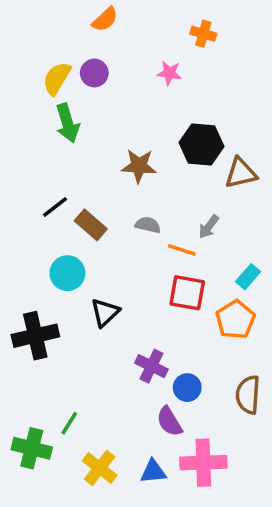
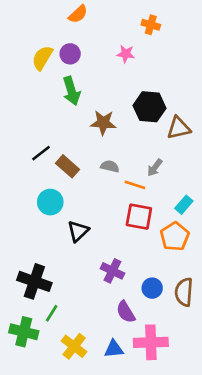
green arrow: (67, 123) -> (71, 91), moved
black cross: (35, 336) -> (34, 281), moved, turned 32
blue circle: (187, 388) -> (152, 288), moved

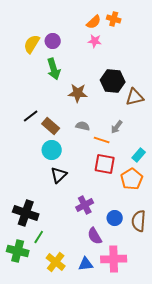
orange semicircle: (78, 14) -> (94, 22), moved
cyan circle: (50, 202) -> (52, 150), moved
purple cross: (112, 271) -> (85, 205), turned 36

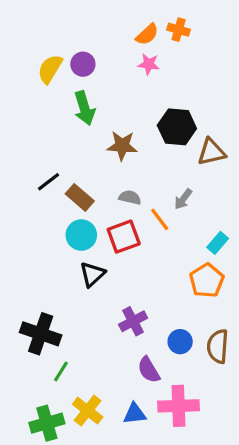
orange line: (102, 140) -> (160, 219), turned 35
red square: (105, 164) -> (124, 237), moved, turned -30
green cross: (18, 251) -> (47, 423), moved, turned -30

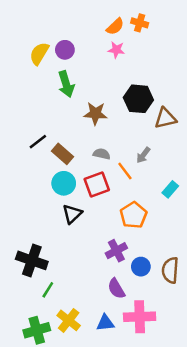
orange pentagon: (207, 280) -> (133, 215), moved
purple cross: (133, 321) -> (116, 251), moved

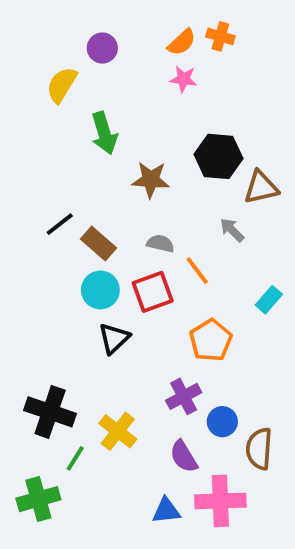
purple circle: (65, 50) -> (102, 48), moved
gray arrow: (143, 155) -> (232, 230), moved, turned 98
brown semicircle: (170, 270) -> (259, 449), moved
yellow cross: (69, 320) -> (118, 431), moved
green cross: (37, 330) -> (38, 499), moved

